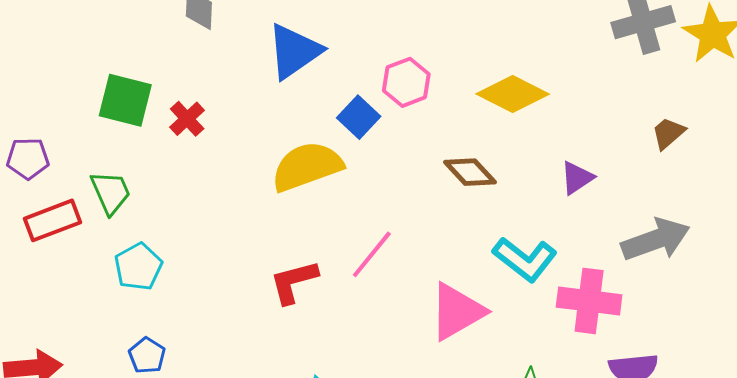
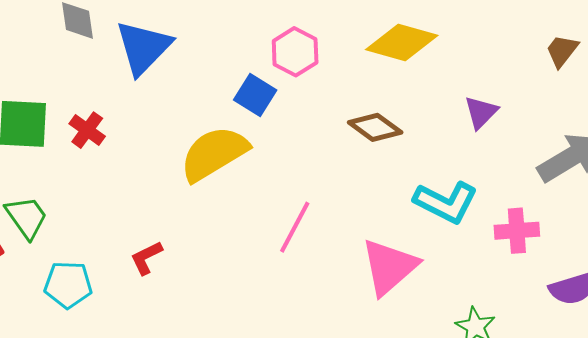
blue triangle: (294, 51) -> (143, 47), moved
cyan pentagon: (138, 267) -> (68, 285), turned -30
red L-shape: (294, 282) -> (146, 258), moved, size x0.7
pink cross: (589, 301) -> (517, 231), size x0.7

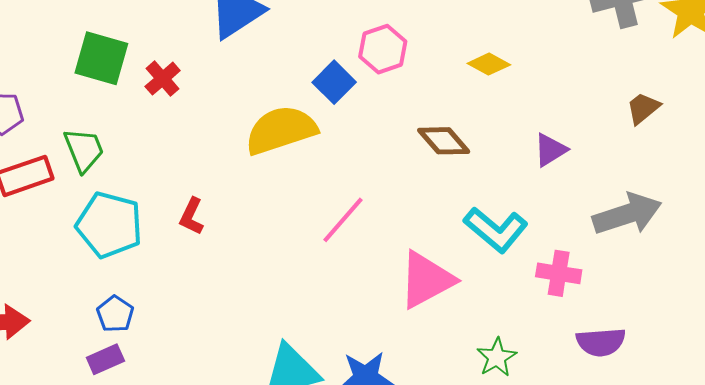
yellow diamond: (402, 42) -> (489, 64), size x0.6
red L-shape: (146, 258) -> (192, 216), turned -51
cyan pentagon: (68, 285) -> (109, 225), size x1.4

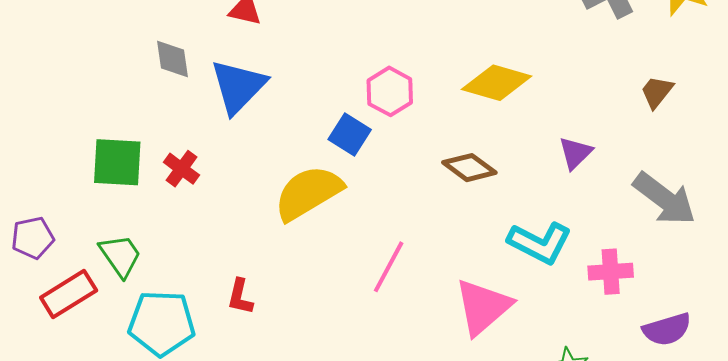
yellow diamond: (489, 64) -> (497, 83), size x1.6
gray arrow: (627, 214) -> (664, 199), turned 68

